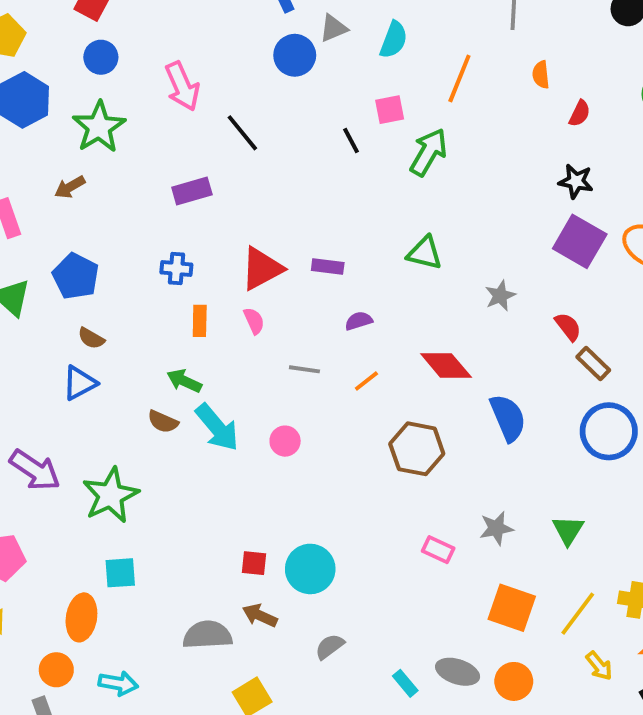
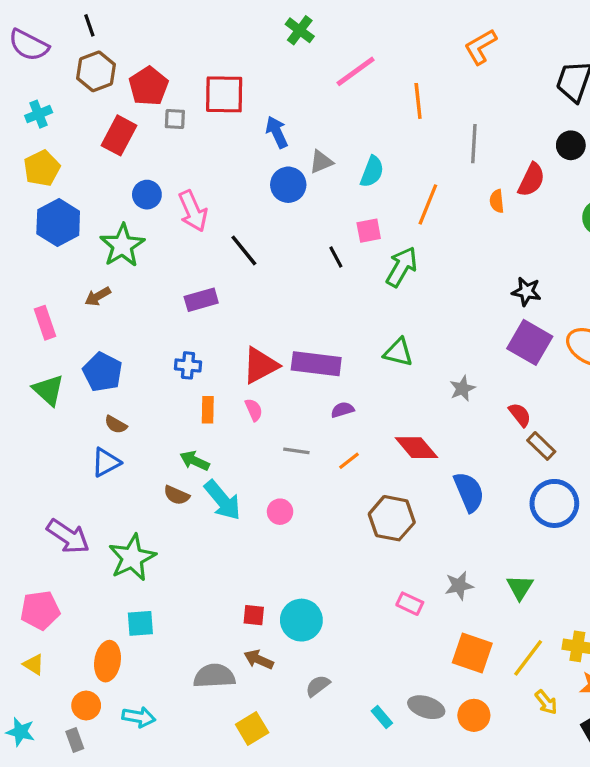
blue circle: (101, 57) -> (147, 195), moved
red semicircle: (580, 113) -> (531, 180), moved, size x1.5
purple rectangle: (328, 267) -> (316, 364), size x1.8

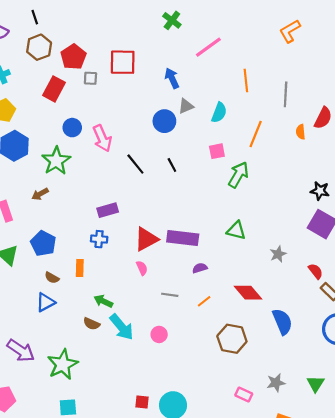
orange line: (418, 101) -> (246, 80), moved
blue arrow: (277, 132) -> (172, 78), moved
black line: (336, 257) -> (172, 165), moved
purple rectangle: (201, 300) -> (108, 210), moved
orange rectangle: (208, 410) -> (80, 268), moved

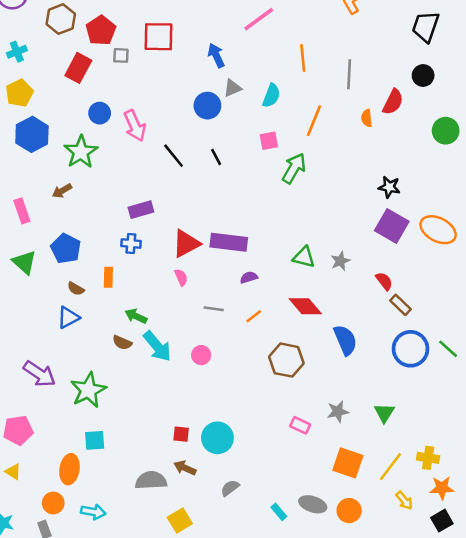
green triangle: (236, 230) -> (304, 257), moved

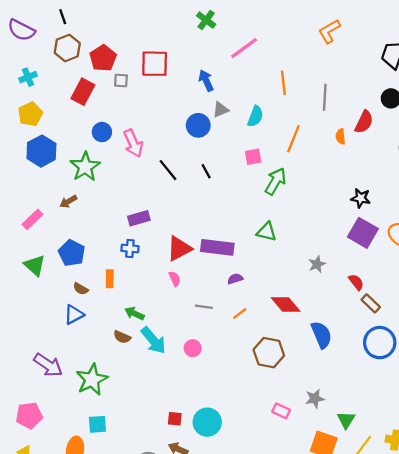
pink rectangle: (22, 211) -> (32, 219), turned 65
green triangle: (304, 257) -> (267, 232), moved
green triangle: (384, 413) -> (346, 420), moved

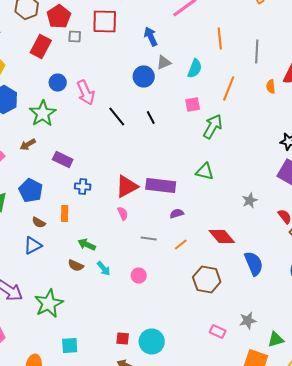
purple rectangle: (139, 218) -> (63, 160), moved, turned 42
cyan arrow: (153, 340) -> (104, 268), size x0.6
green triangle: (346, 420) -> (276, 340), turned 42
cyan square: (97, 424) -> (70, 346), moved

